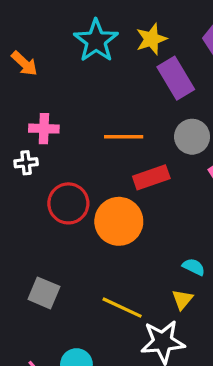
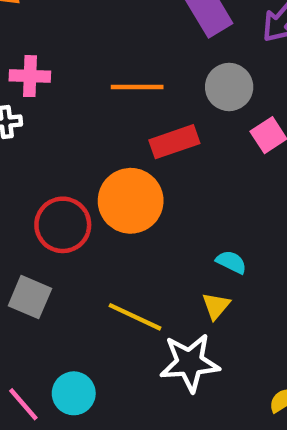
red circle: (68, 203) -> (63, 225), moved

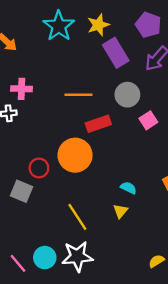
red circle: (63, 225) -> (39, 168), size x0.7
gray square: (30, 297) -> (21, 191), moved
yellow line: (135, 317) -> (77, 217), turned 32
white star: (190, 363) -> (77, 256), moved

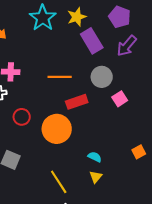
red circle: (39, 168) -> (22, 117), moved
cyan semicircle: (129, 188) -> (95, 157), moved

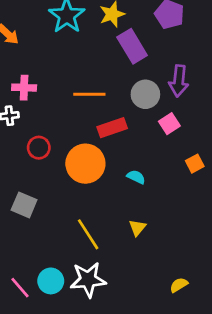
purple arrow: (127, 46) -> (179, 81), moved, turned -35
orange square: (139, 152) -> (195, 164), moved
cyan semicircle: (95, 157) -> (136, 177), moved

